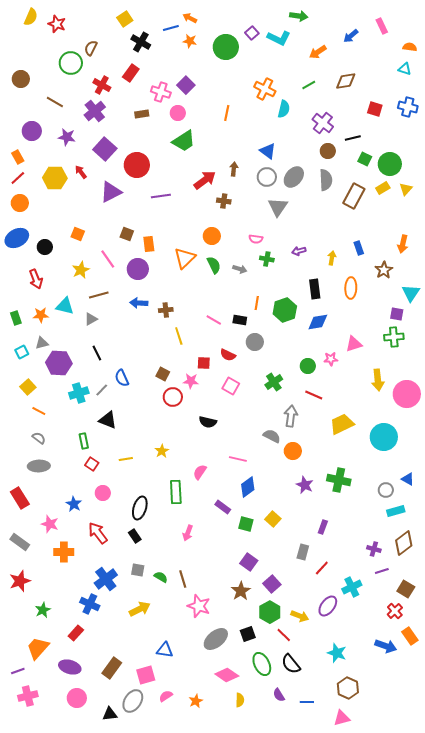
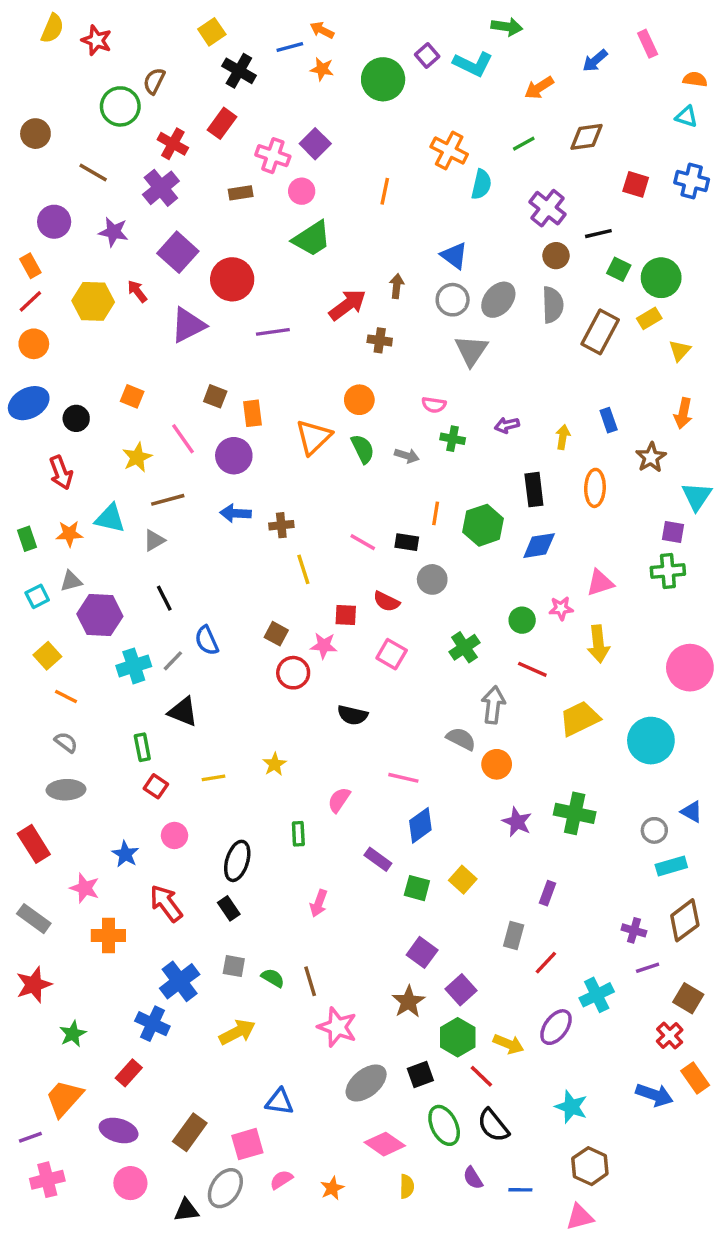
yellow triangle: (406, 189) -> (680, 351), moved
yellow arrow: (378, 380) -> (598, 644), moved
green rectangle: (176, 492) -> (298, 834), size x0.6

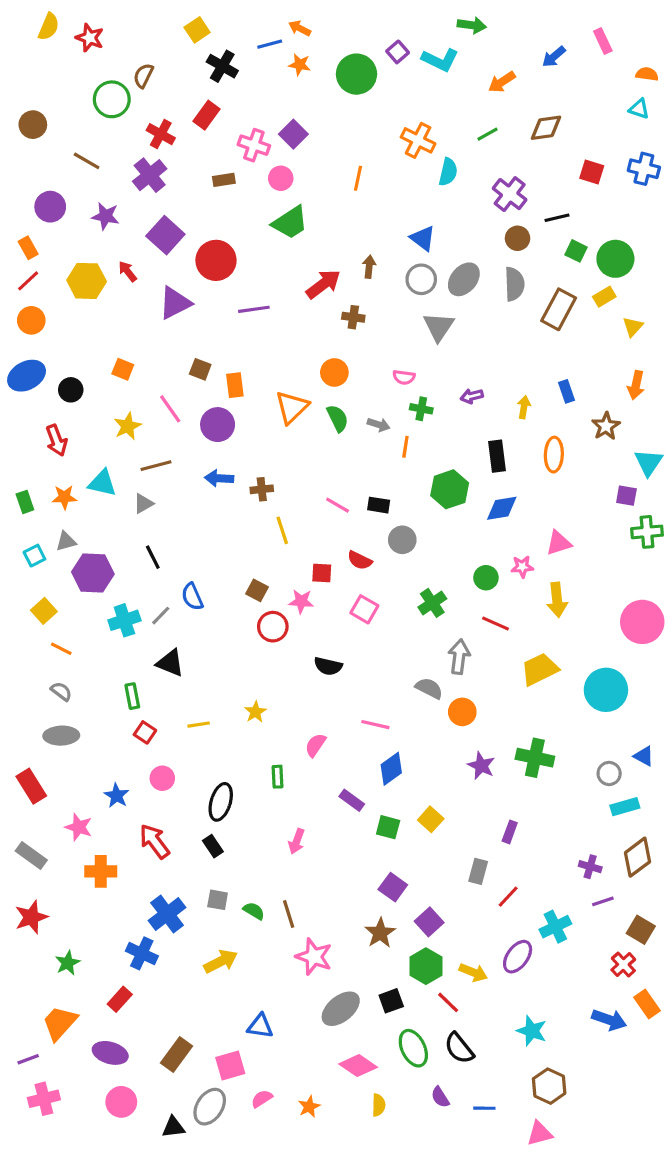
orange line: (436, 513) -> (405, 447), moved
green cross: (668, 571) -> (647, 532), moved

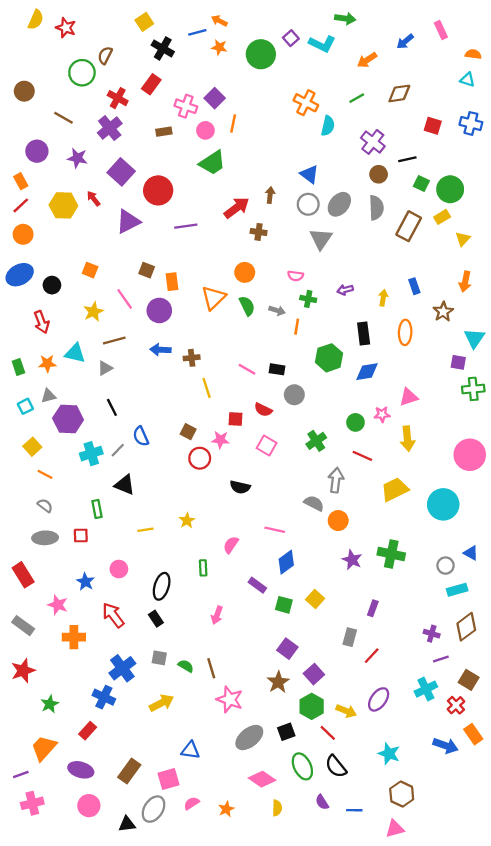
orange line: (358, 178) -> (233, 123), moved
red square: (145, 732) -> (81, 536), moved, turned -35
cyan cross: (555, 927) -> (426, 689), moved

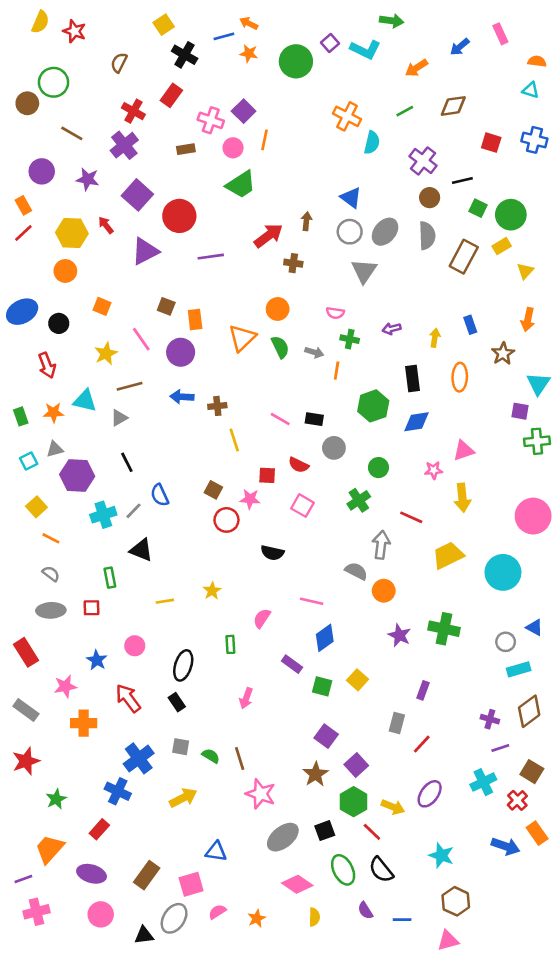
green circle: (82, 73) -> (54, 82), moved
orange circle: (23, 234) -> (65, 271), moved
green circle: (355, 422) -> (378, 468), moved
pink star: (58, 605) -> (65, 686), turned -30

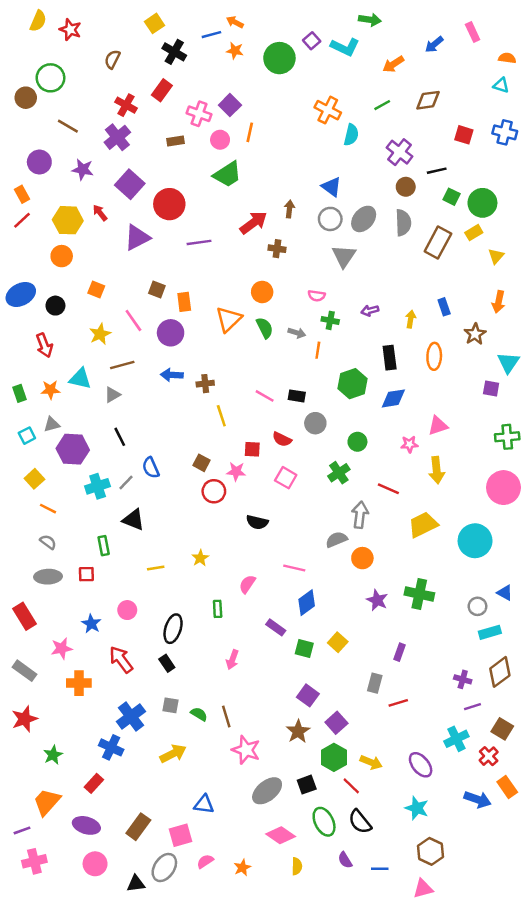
green cross: (537, 441) -> (507, 437), moved
gray semicircle: (356, 571) -> (336, 540), turned -50
red line: (422, 744) -> (398, 703), turned 30
purple ellipse: (430, 794) -> (421, 765), moved, turned -75

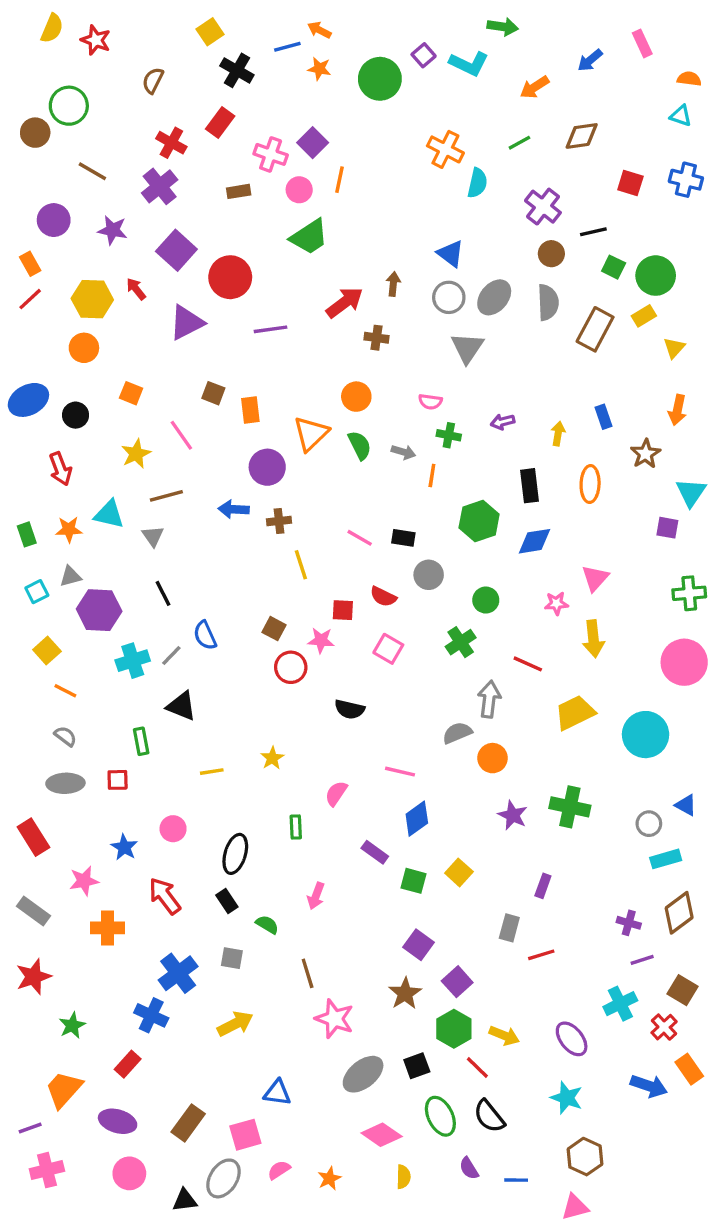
purple circle: (171, 333) -> (267, 467), moved
gray triangle: (112, 395) -> (153, 536), turned -35
pink triangle: (438, 426) -> (595, 578), turned -30
green semicircle: (199, 714) -> (267, 925), moved

